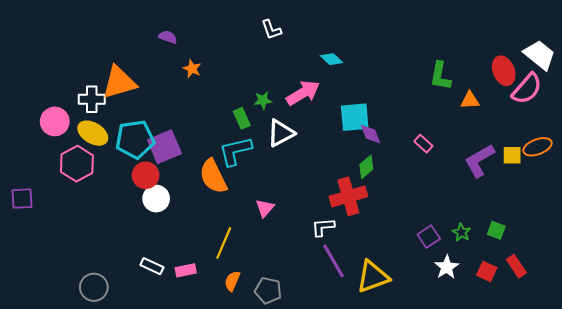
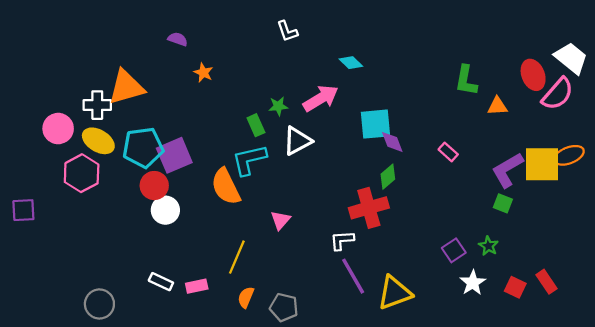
yellow square: (512, 155) -> (542, 164), size x1.8
green square: (496, 230) -> (503, 203), moved

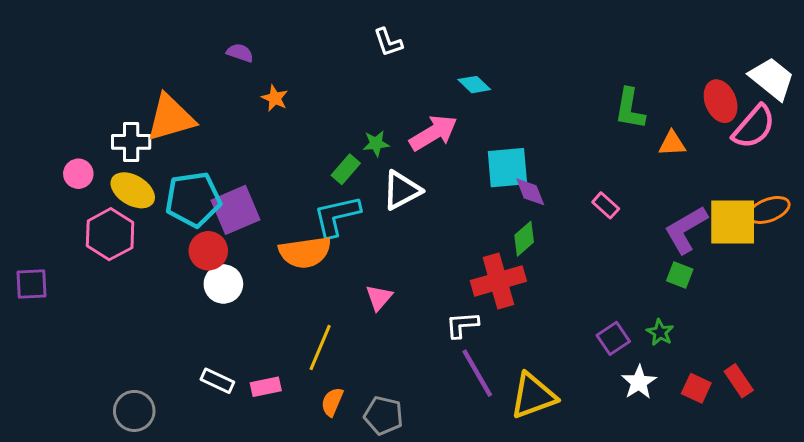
green rectangle: (256, 125) -> (346, 169), turned 65
pink circle: (58, 129) -> (78, 174), size x0.7
orange semicircle: (226, 187) -> (305, 252), turned -72

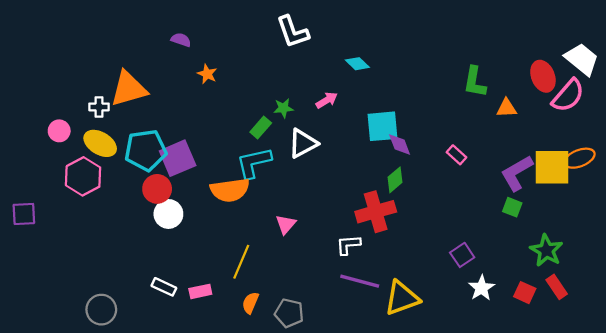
white L-shape: (388, 42) -> (293, 32), size x1.5
pink arrow: (433, 133) -> (327, 100), size x0.6
white cross: (131, 142) -> (99, 107), size x0.7
green star: (660, 332) -> (546, 250), moved, size x1.6
purple line: (477, 373) -> (360, 281), turned -45

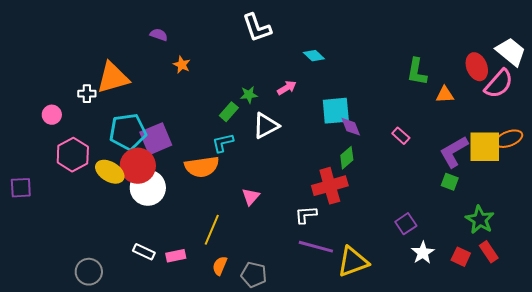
yellow ellipse: (100, 143) -> (110, 172), moved
cyan L-shape: (254, 163) -> (223, 143), size x0.7
red circle: (157, 189) -> (138, 166), size x1.4
white circle: (168, 214) -> (148, 188), size x1.4

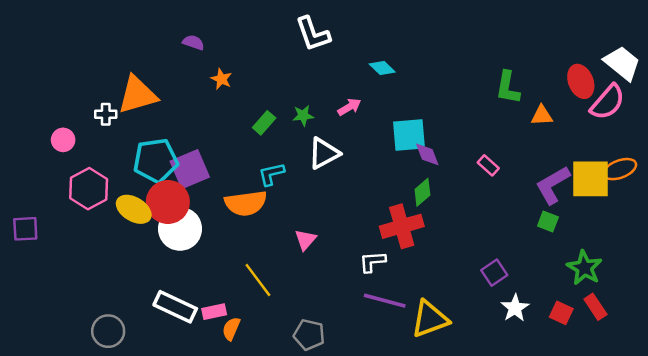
green rectangle: (229, 112) -> (264, 123), moved
yellow line: (212, 230) -> (258, 280), turned -60
white rectangle: (144, 252) -> (175, 307), size x1.6
orange semicircle: (220, 266) -> (231, 329), moved

